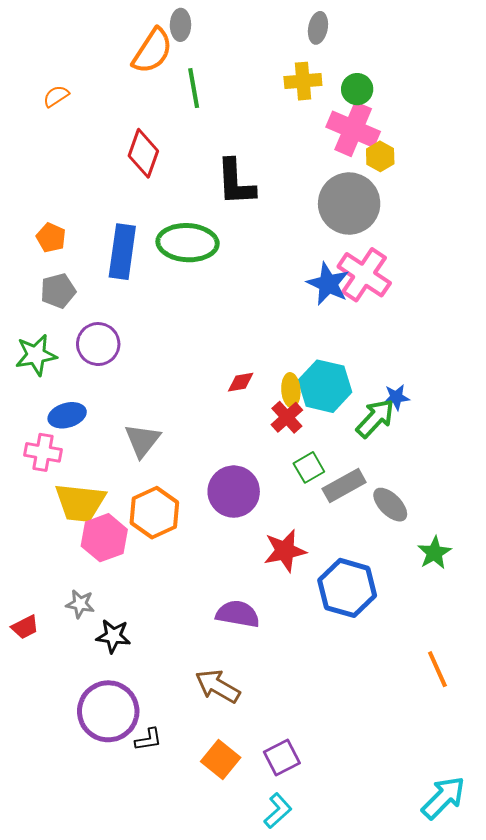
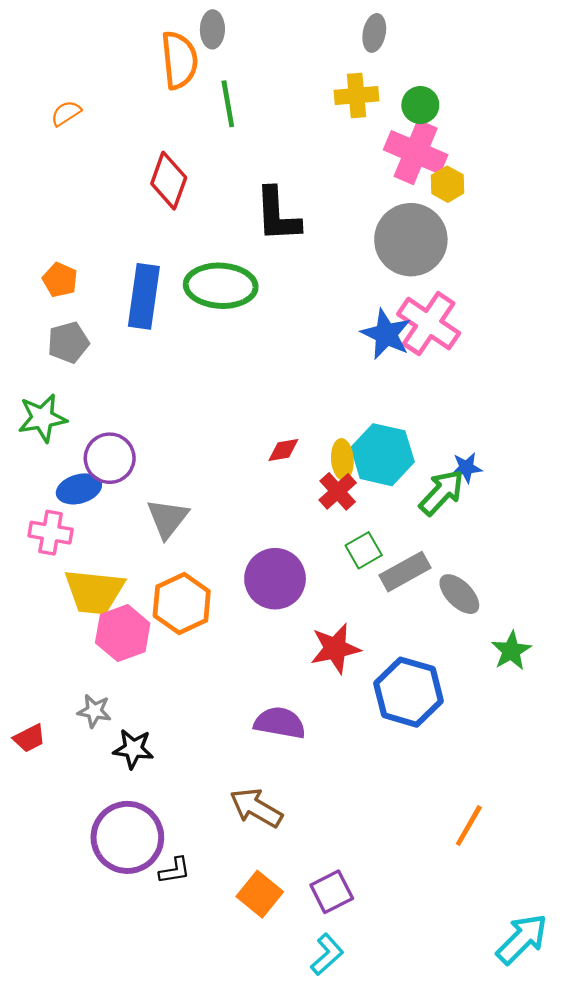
orange semicircle: (152, 51) -> (179, 60), turned -39
purple circle: (98, 344) -> (110, 458), moved
orange line: (437, 669) -> (469, 826), moved, turned 54

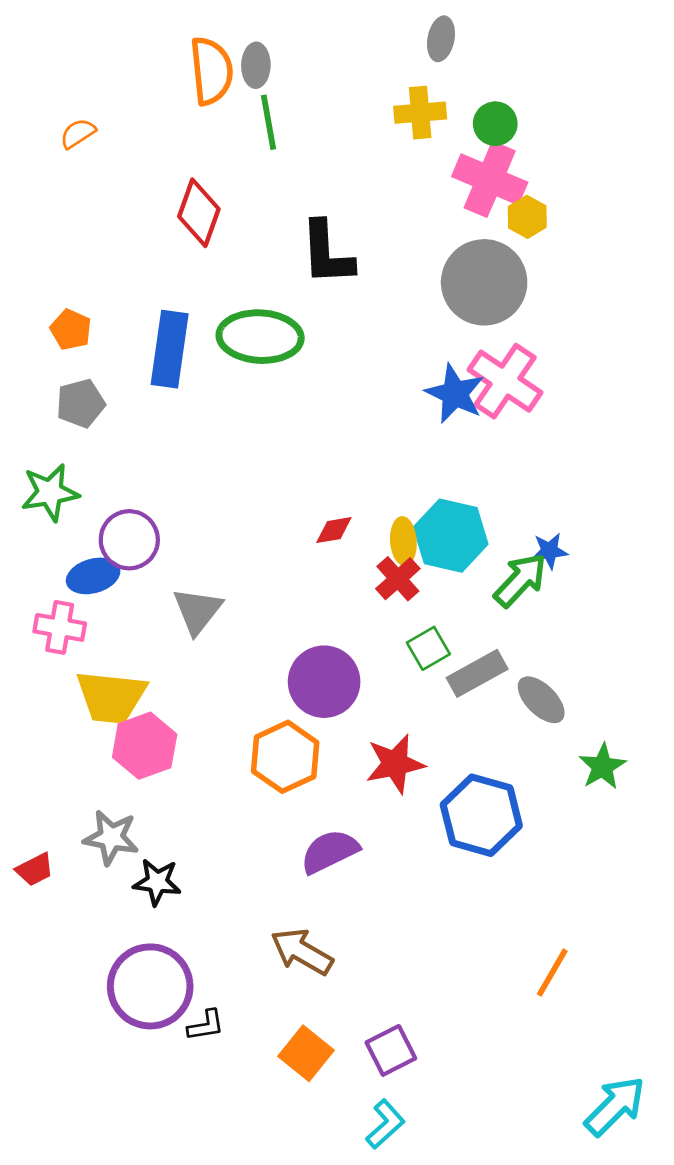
gray ellipse: (212, 29) -> (256, 65), moved
orange hexagon: (182, 604) -> (285, 757), moved
gray star: (94, 711) -> (111, 838), size x1.4
purple semicircle: (280, 723) -> (330, 851), turned -36

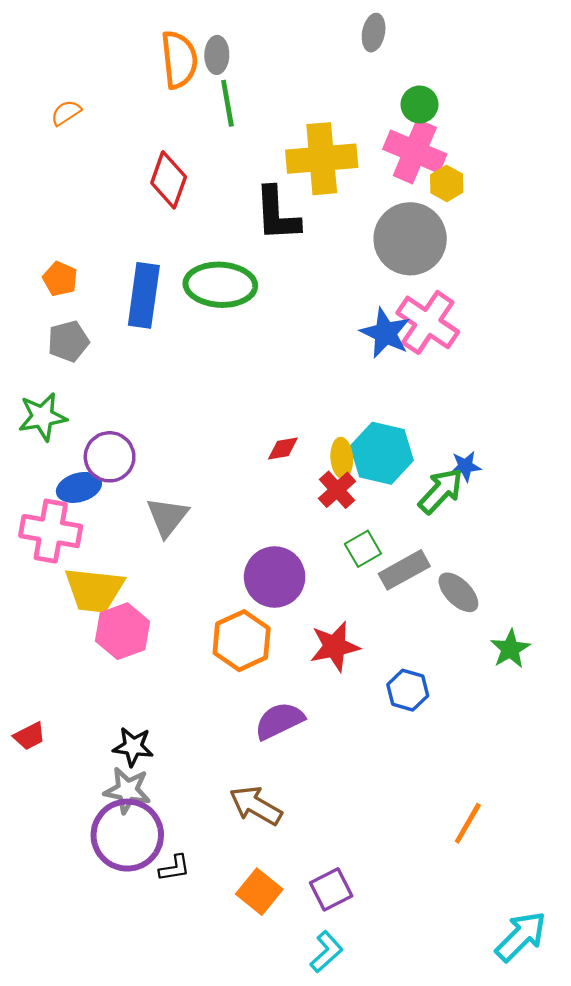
yellow cross: (420, 113) -> (322, 159), moved, size x1.6
pink cross: (60, 627) -> (51, 531), size x1.4
blue hexagon: (481, 815) -> (408, 690), size x0.6
gray star: (111, 838) -> (127, 790), moved

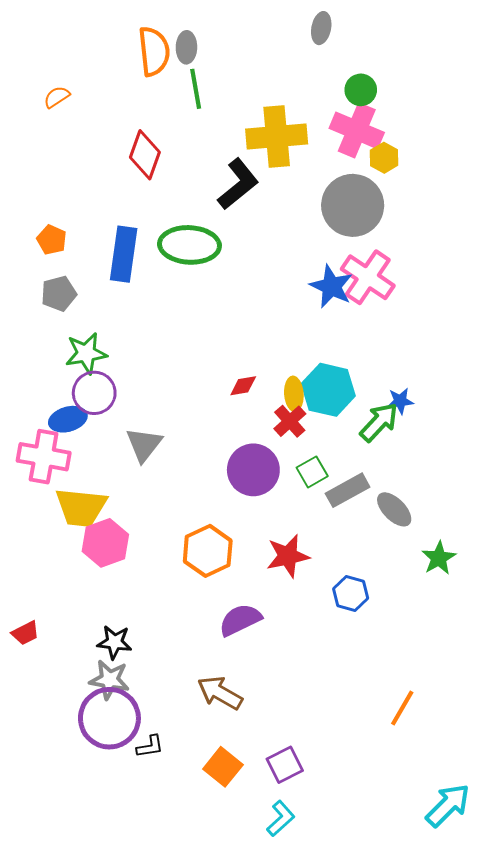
black L-shape: (277, 214) -> (238, 184), turned -126
green star: (42, 417) -> (86, 353), moved
purple circle: (275, 577) -> (253, 470), moved

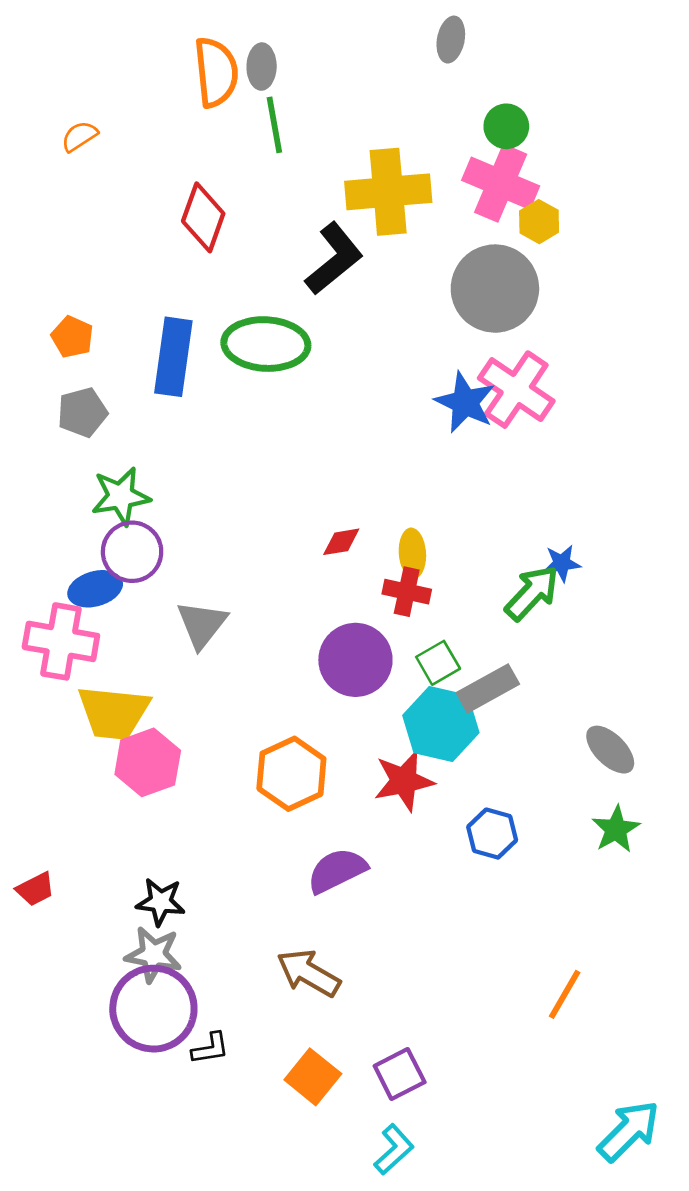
cyan hexagon: (328, 390) -> (441, 724), moved
red cross: (290, 421) -> (407, 592), turned -36
gray ellipse: (394, 509) -> (610, 750), moved
green star: (439, 558) -> (616, 829), moved

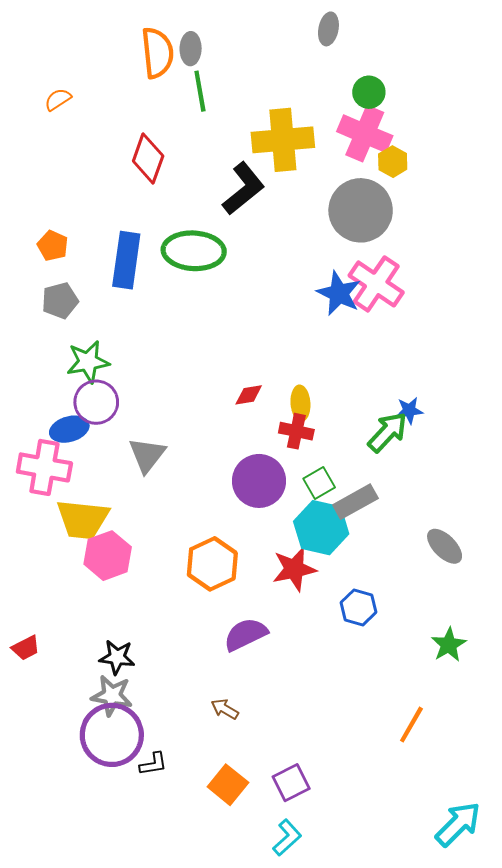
green star: (616, 829) -> (449, 645), moved
brown arrow: (309, 973) -> (225, 709), size x0.6

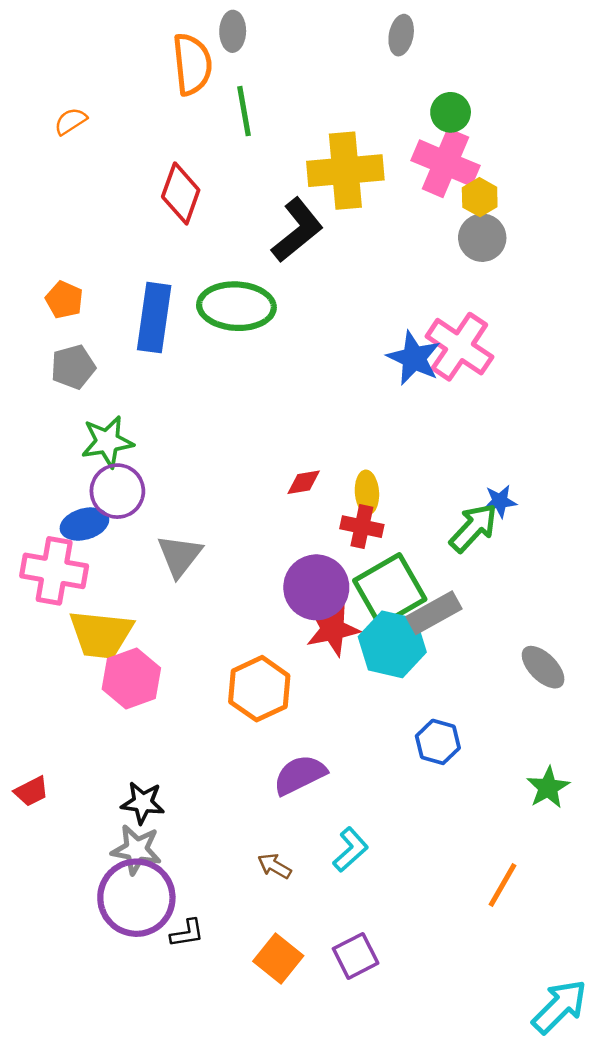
gray ellipse: (191, 49) -> (233, 31), moved
gray circle: (361, 210) -> (482, 238), moved, size x0.6
green square: (319, 483) -> (390, 590), size x1.8
red star: (294, 569) -> (333, 629), moved
cyan L-shape: (287, 838) -> (350, 850), moved

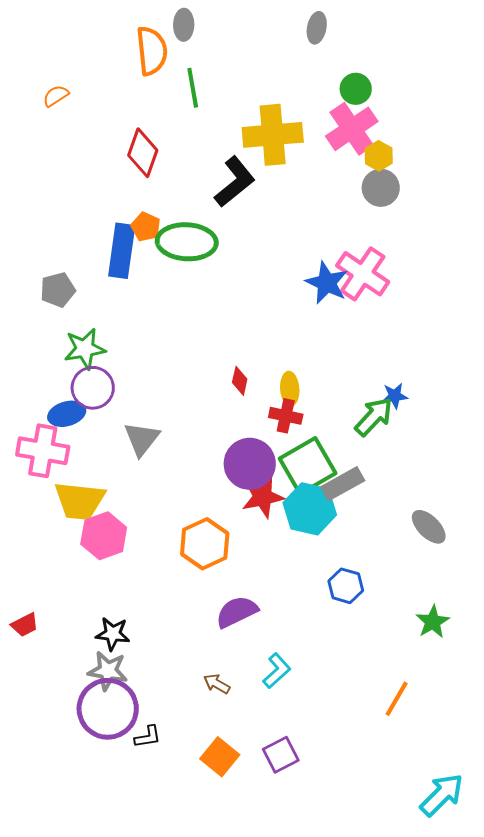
pink cross: (445, 163) -> (352, 129), turned 33
orange pentagon: (64, 300) -> (146, 227), moved
red diamond: (304, 482) -> (240, 381), turned -68

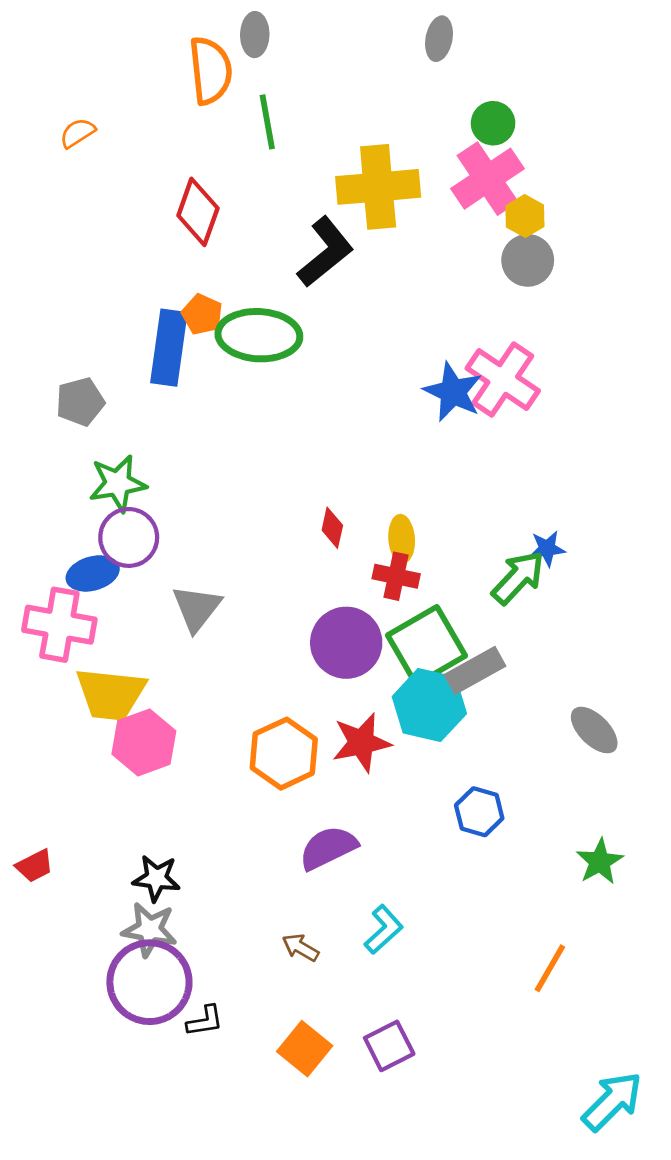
red star: (263, 497) -> (361, 742), moved

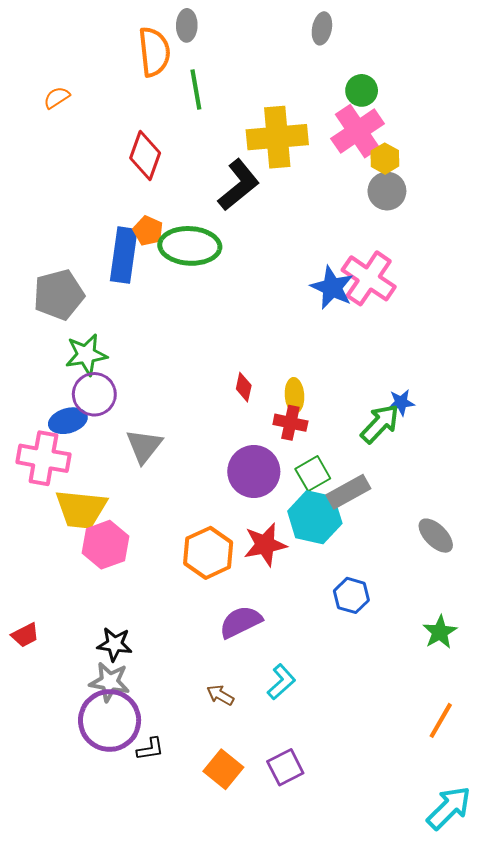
gray pentagon: (80, 402) -> (59, 295), size x1.4
green square: (427, 646) -> (313, 474), size x0.6
orange line: (550, 968) -> (441, 720), moved

